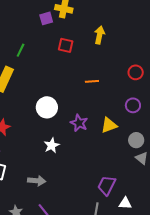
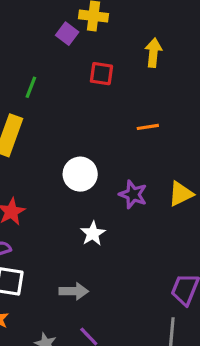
purple square: (46, 18) -> (67, 34), turned -32

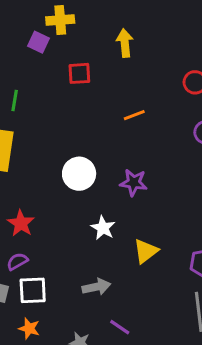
yellow triangle: (181, 194) -> (146, 251), moved

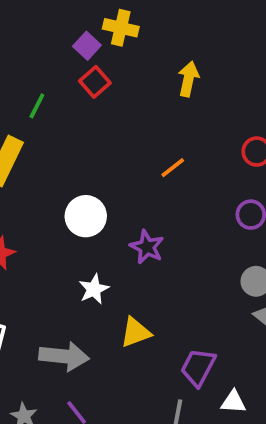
red square: (79, 73) -> (95, 82), moved, turned 35
orange line: (134, 115) -> (173, 168), turned -35
gray arrow: (96, 287) -> (64, 356), size x1.4

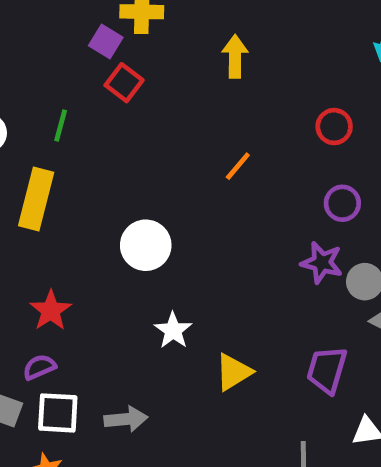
purple star: (147, 247) -> (322, 263), moved
gray arrow: (64, 356) -> (126, 419), moved, size x0.7
purple trapezoid: (198, 367) -> (327, 370), moved

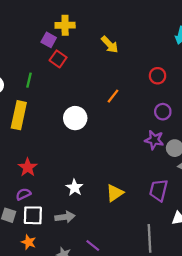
yellow arrow: (235, 56) -> (110, 45), turned 138
white circle: (146, 245) -> (75, 118), moved
white star: (173, 330) -> (75, 188), moved

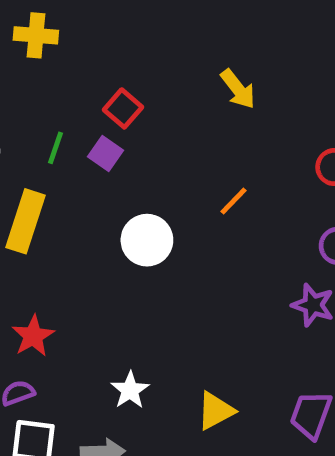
yellow cross: (65, 25) -> (36, 35), moved
purple square: (49, 40) -> (106, 153), moved

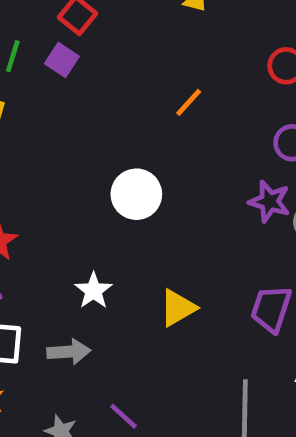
white circle: (147, 240) -> (136, 194), moved

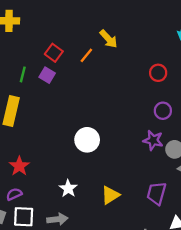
orange line: (189, 102) -> (86, 55), moved

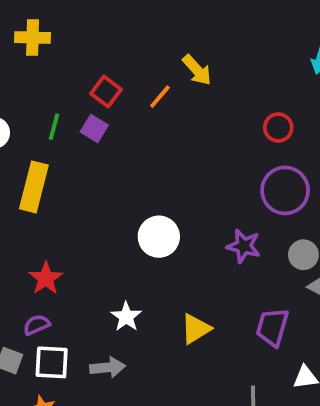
purple circle: (163, 111) -> (285, 190), size x1.6
purple star: (153, 140) -> (244, 246), moved

